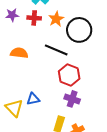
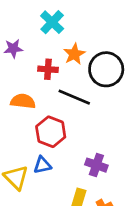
red cross: (34, 18) -> (48, 69), moved
red hexagon: (69, 75) -> (51, 132), moved

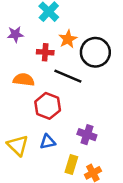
blue triangle: (42, 165) -> (48, 142), moved

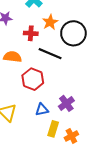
purple cross: (87, 135) -> (66, 103), turned 35
blue triangle: (48, 142) -> (42, 110), moved

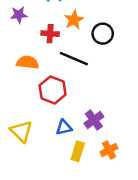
black circle: (73, 33) -> (103, 34), size x0.7
orange cross: (71, 136) -> (109, 150), moved

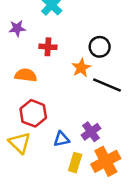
orange star: (74, 20) -> (81, 68), moved
black line: (74, 59) -> (107, 85), moved
red hexagon: (53, 90) -> (33, 113), moved
orange cross: (109, 150) -> (106, 161), size x1.6

